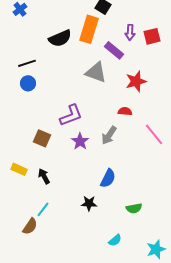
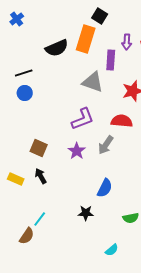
purple rectangle: (114, 50) -> (111, 60), turned 54
red semicircle: (125, 111) -> (122, 121), size x1.5
purple L-shape: (71, 115) -> (83, 119), moved
black arrow: (44, 176) -> (41, 176), moved

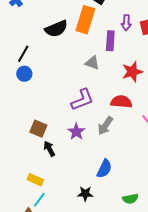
black line: (24, 73) -> (23, 54), turned -42
gray triangle: (93, 82) -> (92, 63), size x0.7
black arrow: (41, 176) -> (49, 149), moved
yellow rectangle: (16, 179) -> (35, 180), moved

